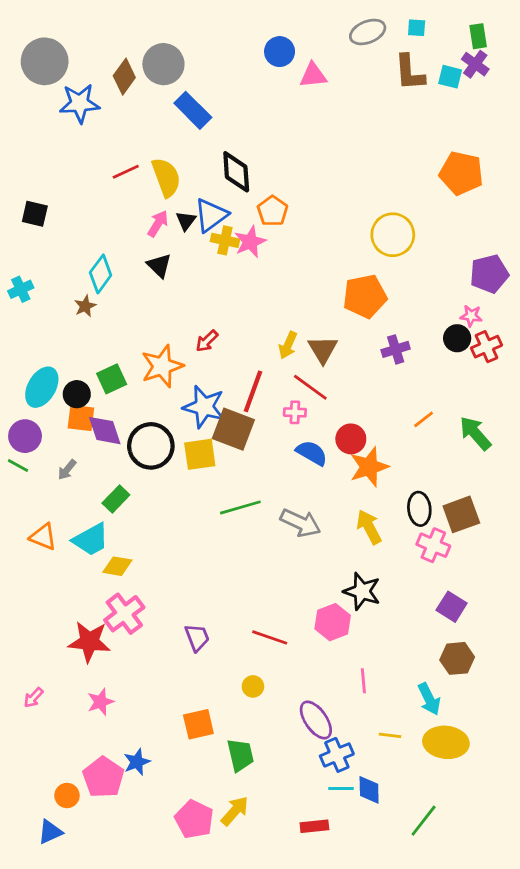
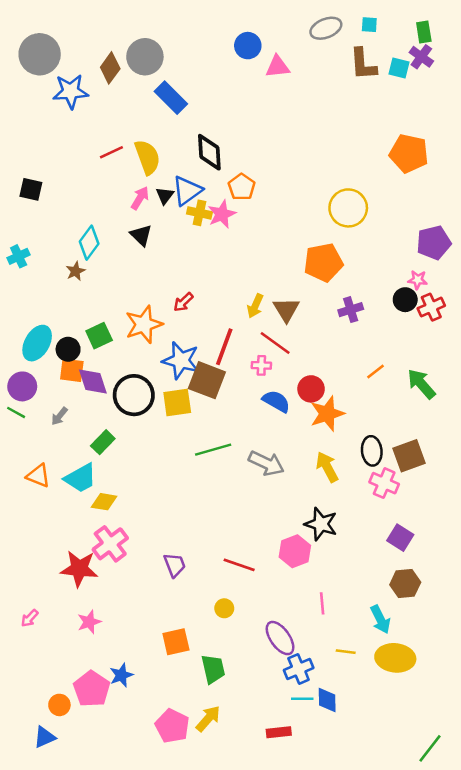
green line: (424, 821) -> (430, 748), moved

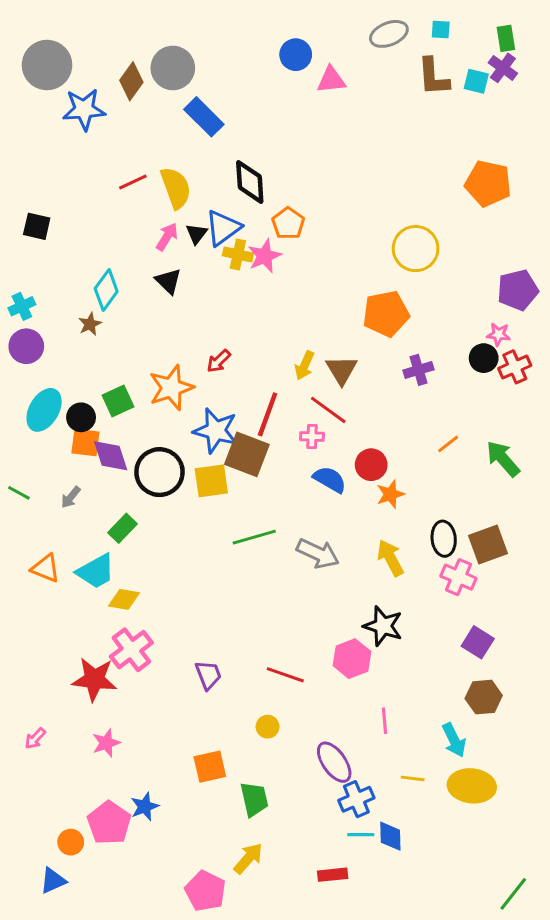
purple circle: (22, 386) -> (26, 346), moved
orange star: (327, 414) -> (390, 494), size x0.7
pink pentagon: (172, 726) -> (205, 891), moved

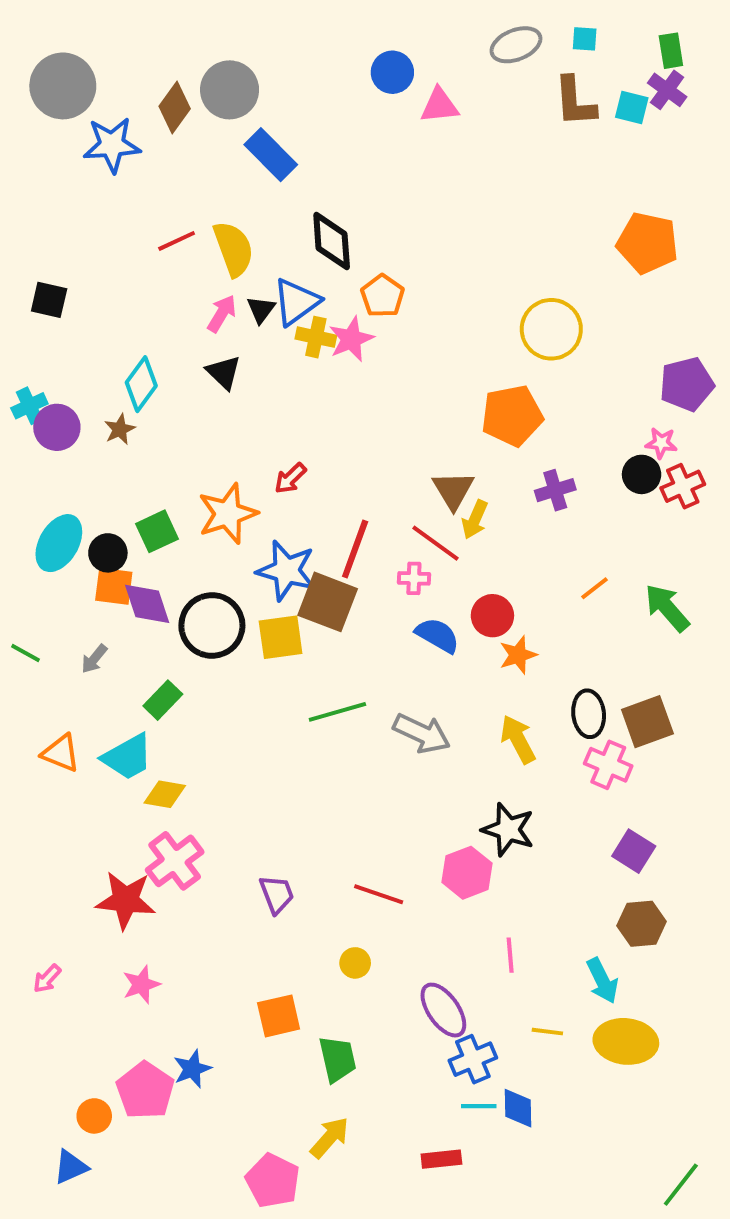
purple circle: (26, 346) -> (57, 427), moved
yellow arrow: (305, 365) -> (475, 520), moved

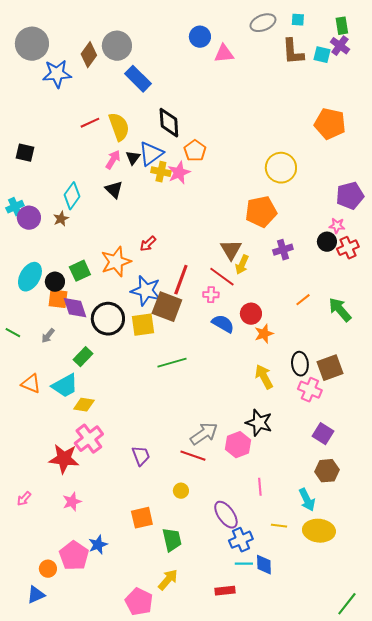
gray arrow: (422, 733) -> (204, 434), moved, turned -60

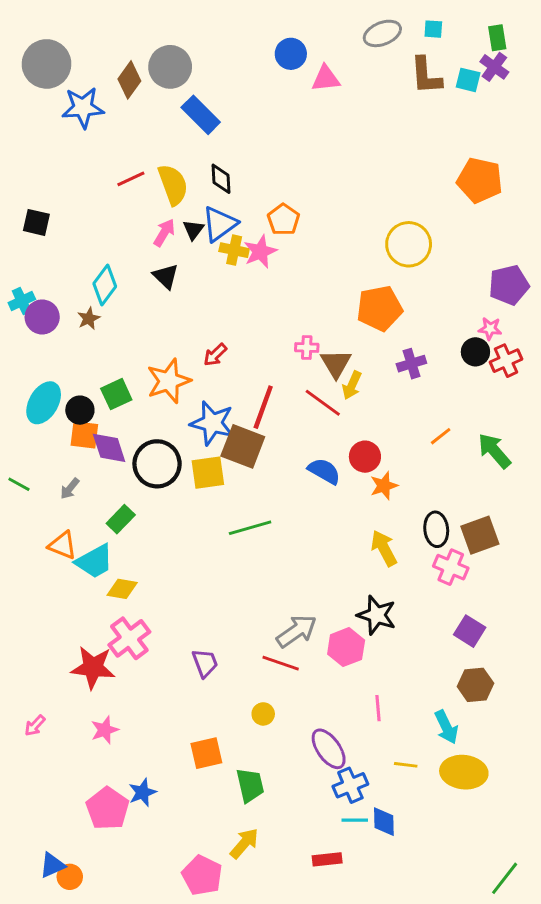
black diamond: (169, 123) -> (221, 179), moved, size x0.7
pink cross: (211, 295) -> (307, 348), moved
orange triangle: (31, 384) -> (63, 545), moved
orange circle: (48, 569) -> (70, 877), moved

